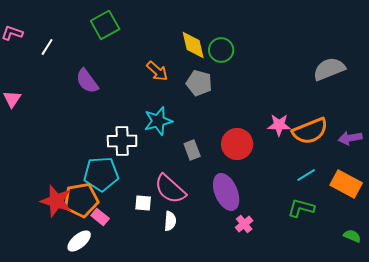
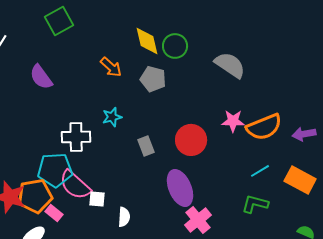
gray semicircle: (329, 69) -> (230, 65), moved, turned 56
cyan star: (158, 121) -> (112, 117), size x0.7
pink semicircle: (170, 189) -> (75, 185), moved
pink cross: (244, 224) -> (198, 220), size x1.5

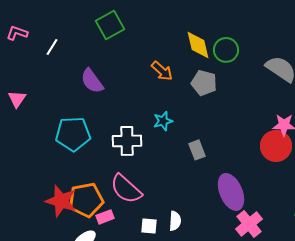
red circle: (191, 140) -> (276, 146), moved
cyan pentagon: (55, 170) -> (73, 134), moved
white square: (97, 199) -> (149, 226), moved
pink rectangle: (54, 213) -> (105, 217), turned -60

